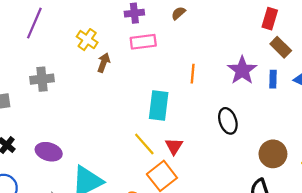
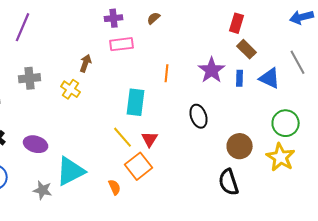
yellow cross: (87, 40) -> (71, 89), moved

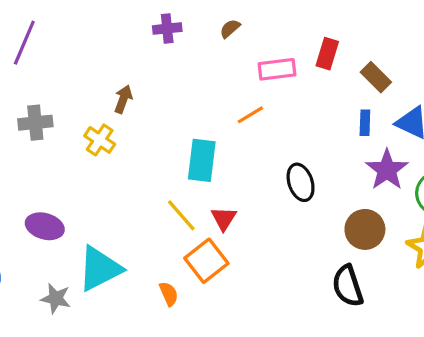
red rectangle: (237, 23) -> (327, 54), moved
pink rectangle: (122, 44) -> (277, 69), moved
purple star: (212, 70) -> (387, 170), moved
orange line: (167, 73) -> (250, 115), turned 54

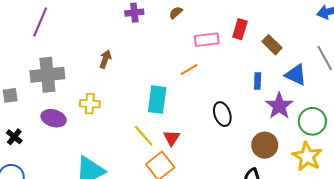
gray cross: (35, 123) -> (47, 75), size x1.5
blue rectangle: (365, 123) -> (258, 81), moved
yellow cross: (100, 140) -> (90, 104), moved, turned -30
purple ellipse: (45, 226) -> (54, 118), moved

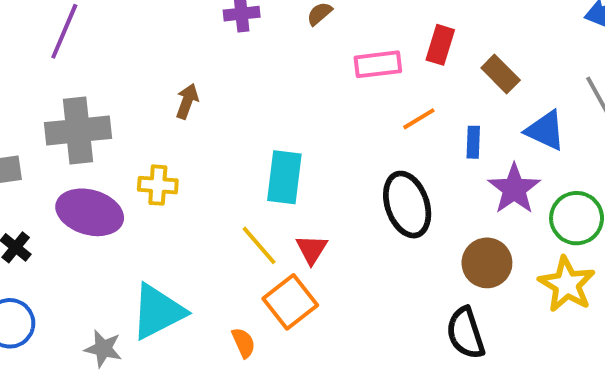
orange line: (189, 70) -> (419, 119), moved
black ellipse: (222, 114) -> (407, 205), size x1.4
purple ellipse: (54, 118) -> (90, 212), size x1.4

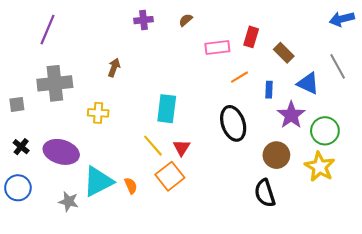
purple ellipse: (90, 212) -> (61, 152), moved
orange semicircle: (244, 343) -> (131, 186), moved

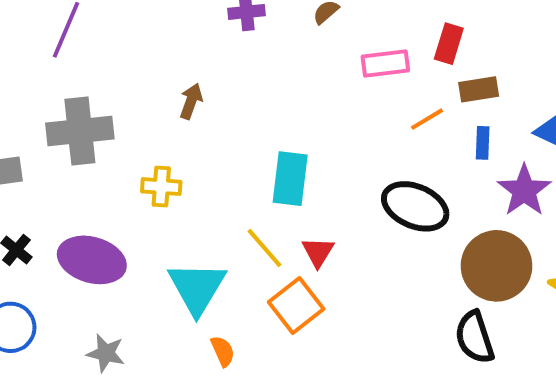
brown rectangle: (284, 53) -> (479, 89), moved, turned -54
black ellipse: (233, 123) -> (415, 206), turned -48
brown circle: (276, 155) -> (496, 266), size x1.4
cyan triangle: (98, 181) -> (197, 288), moved, turned -32
orange semicircle: (131, 186) -> (223, 351), moved

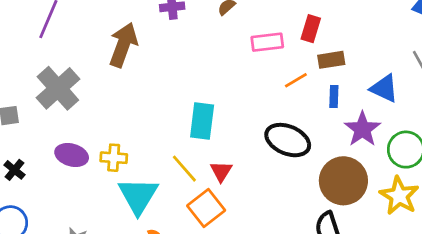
brown arrow: (191, 101) -> (123, 45), moved, size x1.8
gray cross: (80, 131) -> (58, 88), turned -36
yellow cross: (161, 187) -> (114, 158), moved
purple ellipse: (92, 260) -> (72, 155), moved, size x0.7

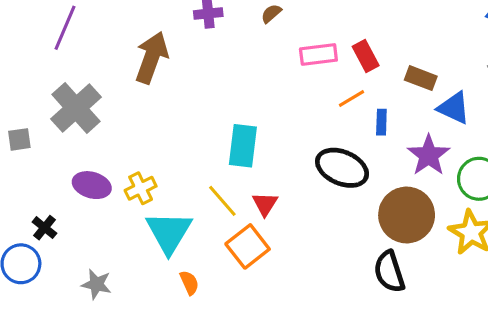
red rectangle: (311, 29) -> (366, 56), moved, turned -45
brown rectangle: (331, 60) -> (421, 78), moved, turned 30
blue rectangle: (334, 97) -> (381, 122), moved
yellow cross: (114, 158) -> (141, 188), turned -30
black cross: (14, 170) -> (45, 228), moved

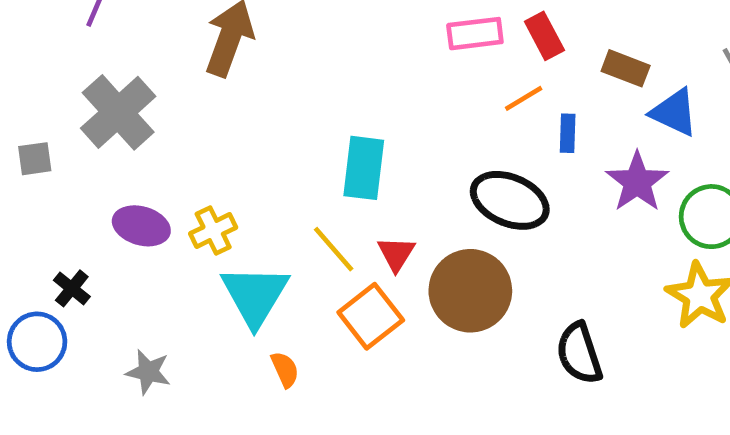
brown circle: (407, 215) -> (470, 291), moved

